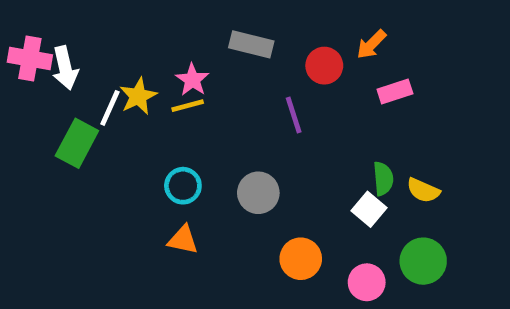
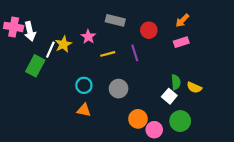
orange arrow: (371, 44) -> (182, 20), moved
yellow line: (188, 106) -> (108, 54), moved
green circle: (423, 261) -> (180, 121), moved
pink circle: (367, 282) -> (154, 130), moved

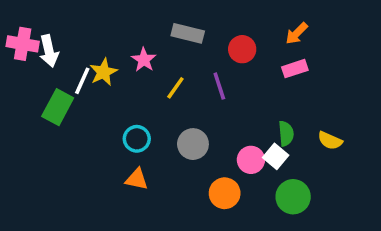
yellow line: (108, 54) -> (175, 88), turned -40
yellow semicircle: (194, 87) -> (330, 141), moved
pink circle: (154, 130) -> (251, 160), moved

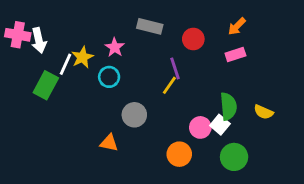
yellow line: (175, 88) -> (169, 85), moved
green semicircle: (286, 134) -> (228, 106), size x1.4
cyan circle: (137, 139) -> (109, 77), moved
gray circle: (193, 144) -> (134, 115), moved

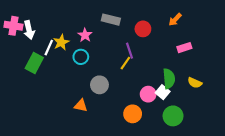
pink rectangle: (235, 54) -> (184, 48), moved

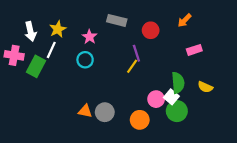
pink cross: (13, 26) -> (14, 55), moved
yellow star: (61, 42) -> (58, 29), moved
gray circle: (99, 85) -> (105, 112), moved
green circle: (173, 116) -> (177, 111), moved

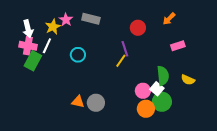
gray rectangle: (117, 20) -> (91, 19), moved
pink star: (89, 37) -> (66, 20), moved
pink cross: (14, 55) -> (28, 46), moved
orange circle: (140, 120) -> (146, 109), moved

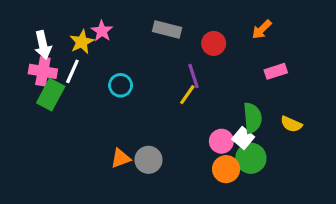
gray rectangle: (91, 19) -> (167, 29), moved
orange triangle: (78, 102) -> (121, 158), turned -32

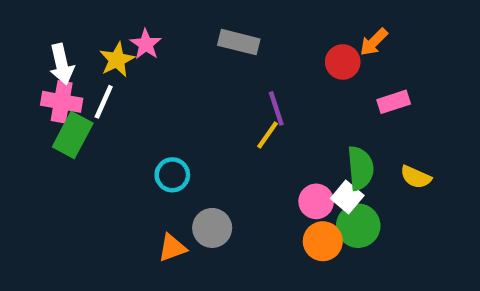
red circle: (214, 43) -> (343, 62), moved
cyan circle: (121, 85) -> (172, 175), moved
orange triangle: (121, 158) -> (172, 248), moved

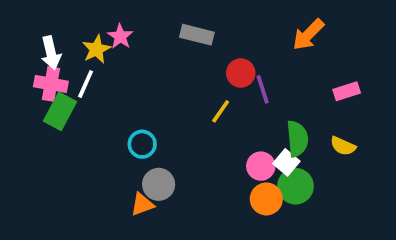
orange arrow: (374, 42) -> (308, 35), size x1.4
red circle: (343, 62) -> (241, 73), moved
pink rectangle: (394, 102) -> (347, 91), moved
purple line: (276, 108) -> (263, 89), moved
gray circle: (212, 228) -> (159, 184), moved

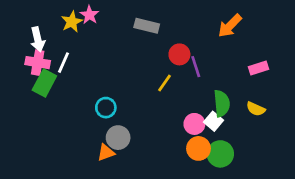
pink star: (120, 36) -> (89, 15), moved
yellow star: (97, 49) -> (72, 22), moved
green circle: (295, 186) -> (220, 154), moved

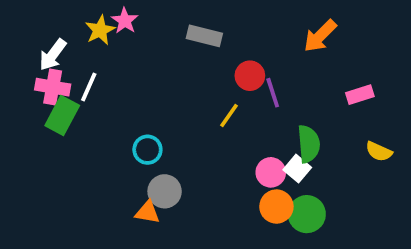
white arrow: (38, 39) -> (53, 55), turned 50
yellow semicircle: (256, 109) -> (379, 152), moved
orange triangle: (106, 153) -> (147, 212), turned 30

